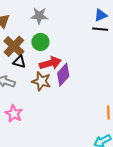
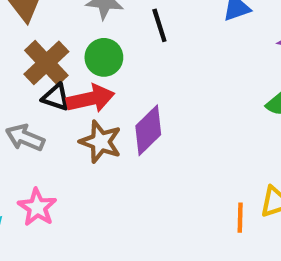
black line: (100, 29) -> (159, 25), moved, turned 63
red arrow: (50, 63) -> (90, 99), moved

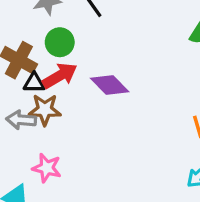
purple diamond: (148, 130) -> (110, 85), turned -72
brown star: (101, 142) -> (45, 110), moved

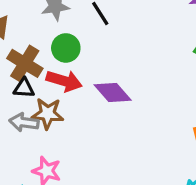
red arrow: (60, 76) -> (64, 81), turned 44
black triangle: (34, 83) -> (24, 88), moved

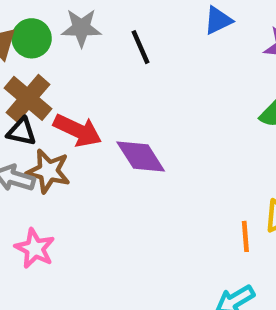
green circle: (66, 48) -> (32, 38), moved

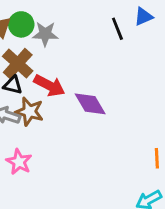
gray star: (81, 28) -> (45, 34), moved
black line: (141, 47) -> (117, 29), moved

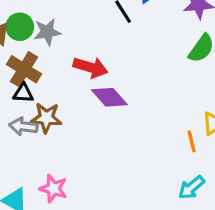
red arrow: (49, 86) -> (91, 67), moved
pink star: (19, 162) -> (53, 189), moved

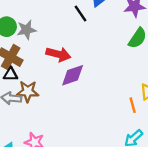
purple diamond: (109, 97) -> (73, 75), turned -65

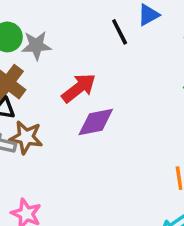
red arrow: (58, 54) -> (79, 88), turned -60

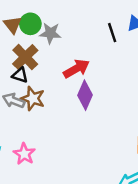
purple diamond: (96, 122) -> (85, 95), turned -64

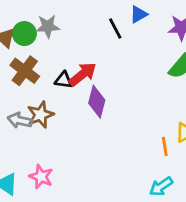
gray star: (50, 33) -> (48, 26), moved
black triangle: (20, 75) -> (63, 80), moved
brown star: (33, 99) -> (40, 115), turned -30

